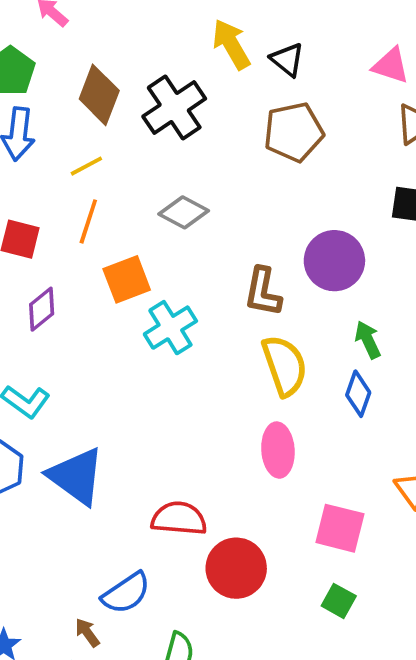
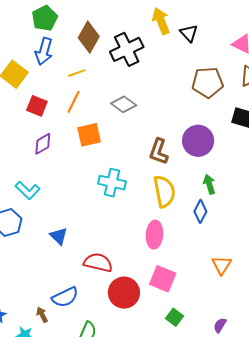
brown pentagon: (294, 132) -> (208, 82), moved
cyan cross: (170, 328) -> (112, 183), moved, turned 36
blue triangle: (76, 476) -> (59, 236), moved, size x0.6
pink square: (340, 528) -> (163, 279), moved

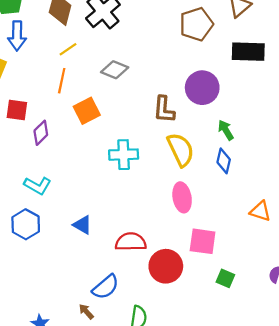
yellow line: (77, 73) -> (68, 49), moved
red square: (37, 106) -> (17, 110), moved
orange triangle: (222, 265) -> (260, 211), turned -30

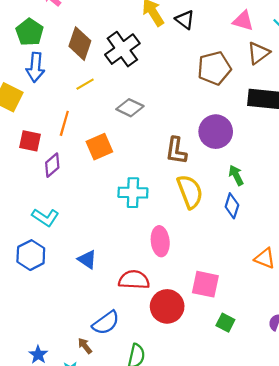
orange line: (62, 81) -> (64, 123), moved
pink ellipse: (182, 197) -> (160, 241), moved

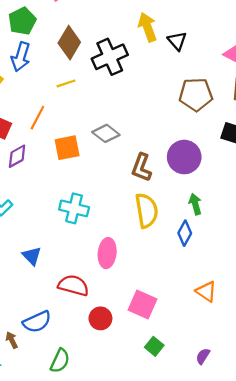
gray diamond: (130, 108) -> (106, 133), moved
cyan cross: (133, 193) -> (74, 208), moved
red circle: (167, 306) -> (100, 318), size x0.7

